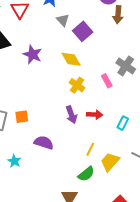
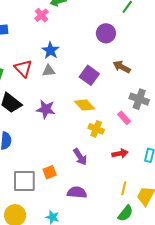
brown arrow: (118, 15) -> (122, 67), moved, turned 126
gray triangle: (63, 20) -> (49, 71), moved, turned -40
purple arrow: (71, 115) -> (80, 157), moved

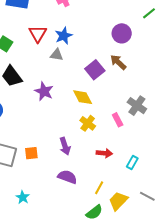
brown arrow: (122, 67) -> (118, 62), moved
red triangle: (23, 68) -> (38, 34), moved
purple semicircle: (77, 192) -> (67, 177), moved

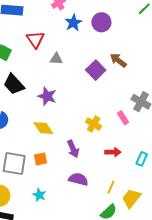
purple circle: (122, 33) -> (101, 22), moved
blue star: (64, 36) -> (73, 23), moved
yellow diamond: (83, 97) -> (43, 128), moved
cyan star: (23, 197) -> (39, 195), moved

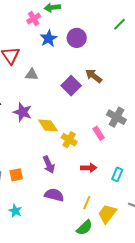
yellow diamond: (43, 128) -> (48, 125), moved

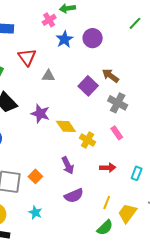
gray cross: (116, 117) -> (118, 103), moved
orange square: (16, 175) -> (35, 176), turned -32
purple semicircle: (54, 195) -> (74, 196), turned 144

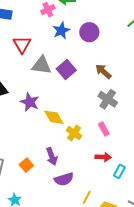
gray triangle: (48, 76) -> (42, 65), size x1.5
purple square: (88, 86) -> (66, 70), moved
red arrow: (108, 168) -> (103, 157), moved
orange square: (35, 176) -> (26, 165), moved
purple semicircle: (74, 196) -> (64, 179), moved

